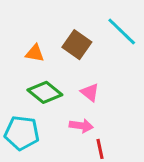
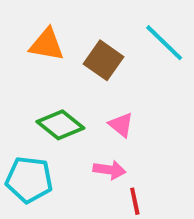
orange triangle: (35, 53) -> (47, 45), moved, size x1.4

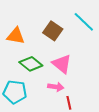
orange triangle: (47, 45) -> (16, 36), moved
pink triangle: (121, 125) -> (62, 64), size x1.5

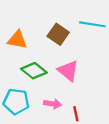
cyan line: (84, 22) -> (92, 24), turned -35
pink arrow: (56, 87) -> (53, 104), moved

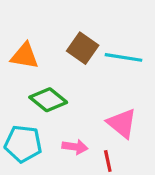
cyan line: (92, 24) -> (123, 57), moved
pink triangle: (68, 71) -> (122, 123), moved

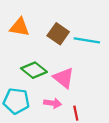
orange triangle: (25, 56) -> (20, 27), moved
pink triangle: (122, 123) -> (64, 78), moved

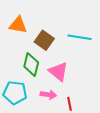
brown square: (58, 34) -> (44, 40), moved
green diamond: (34, 70) -> (31, 64), turned 65

